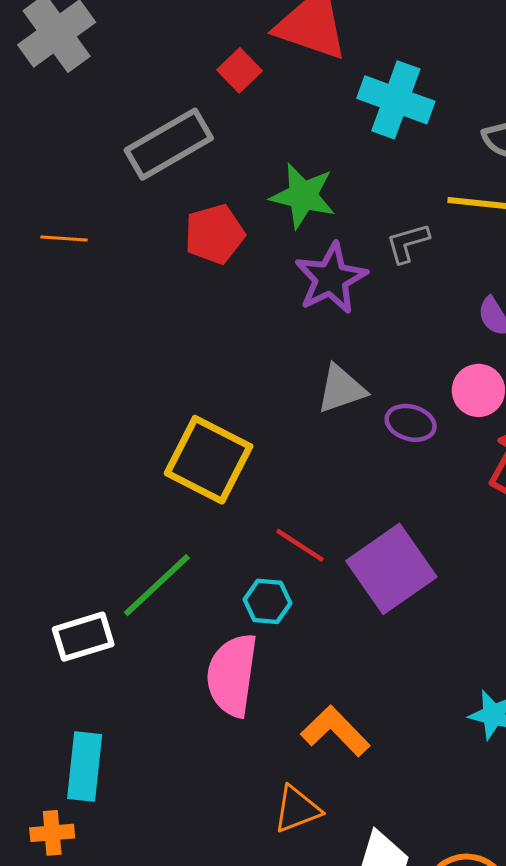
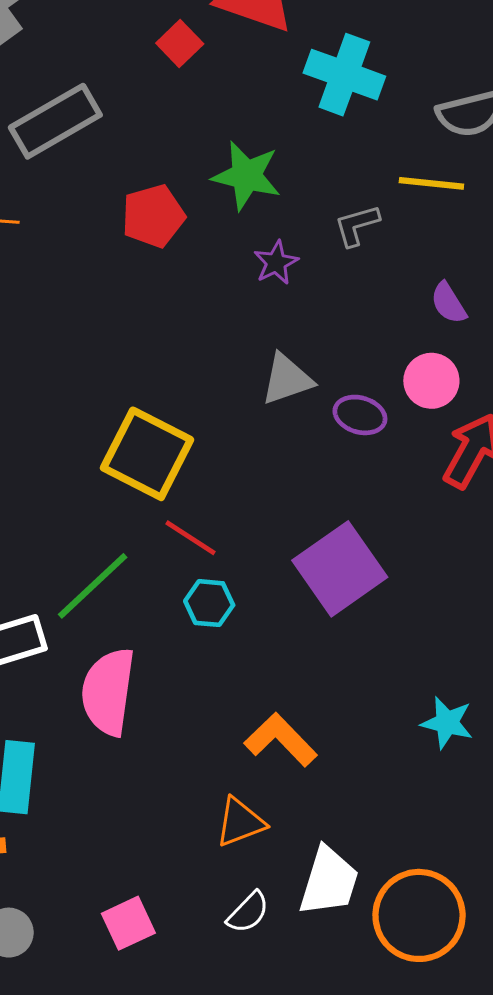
gray rectangle: (169, 144) -> (55, 121), moved
purple star: (331, 278) -> (276, 263), size x0.6
red line: (300, 545) -> (191, 538), moved
pink semicircle: (232, 675) -> (108, 692), moved

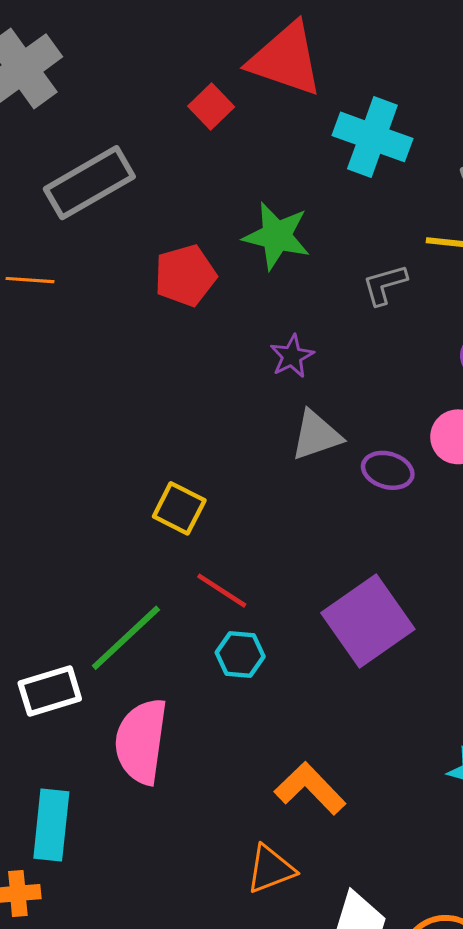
purple star: (276, 263) -> (292, 356), moved
yellow square: (147, 454) -> (179, 508), size x0.6

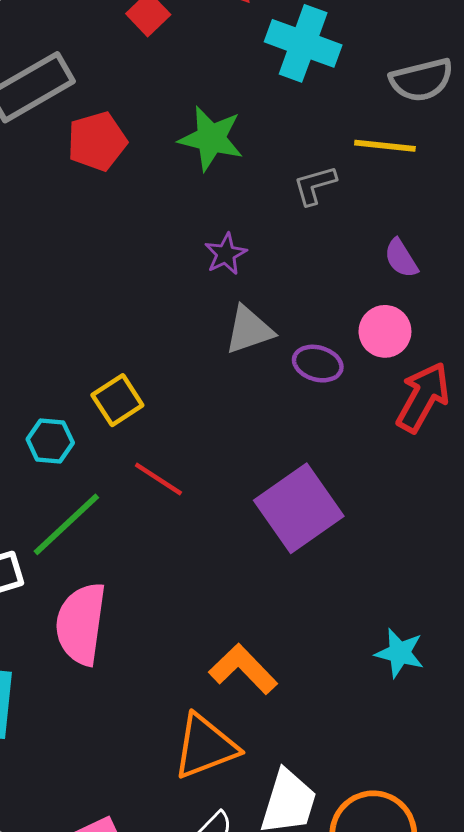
red pentagon: (185, 276) -> (97, 141), moved
yellow square: (179, 508) -> (117, 400), turned 30
cyan hexagon: (240, 655) -> (50, 441), moved
orange triangle: (271, 869) -> (205, 747), size x1.4

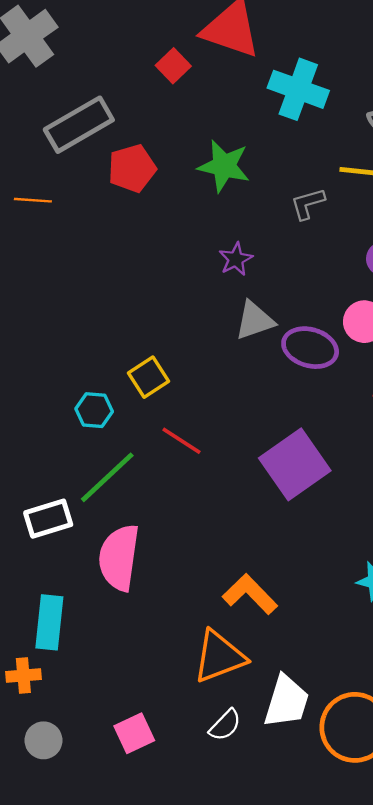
purple ellipse: (318, 364) -> (310, 348), size x1.4

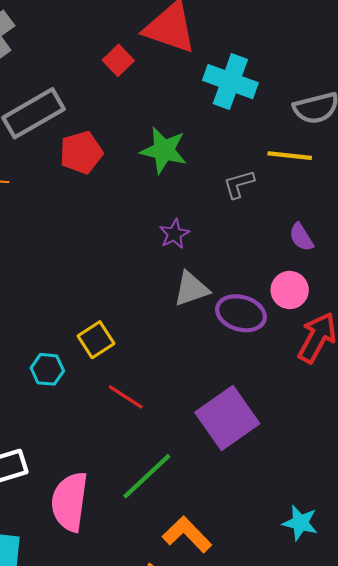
green line: (107, 477) -> (147, 476), moved

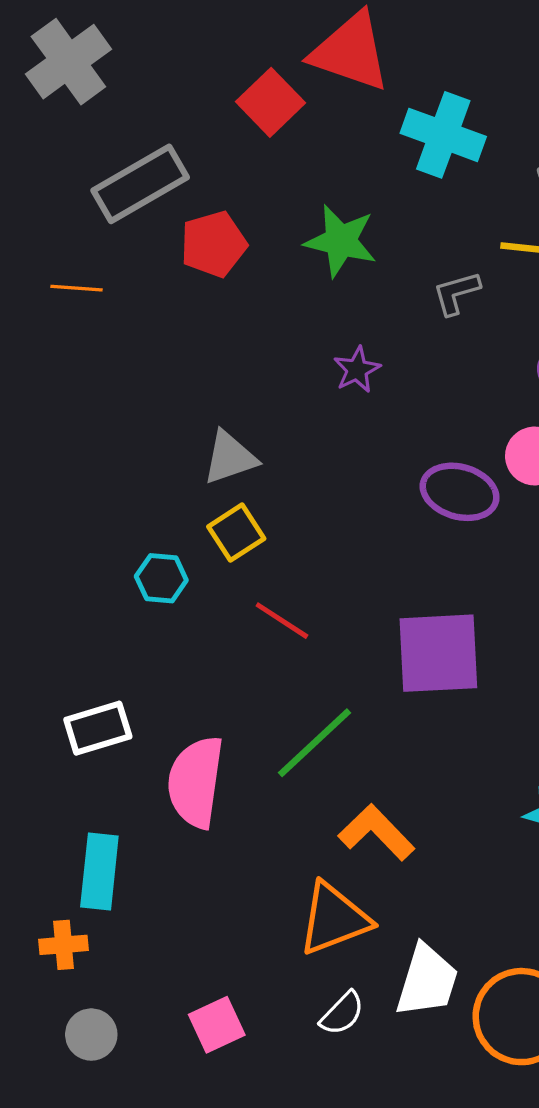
red square: (118, 60) -> (271, 102), size x1.4
gray triangle: (191, 289) -> (230, 458), moved
purple square: (227, 418) -> (438, 653), turned 32

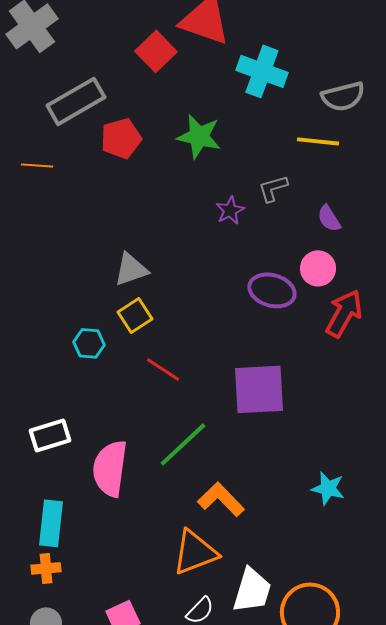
gray L-shape: (456, 293) -> (273, 188), moved
purple star: (357, 370) -> (230, 210), moved
orange cross: (64, 945) -> (46, 568), moved

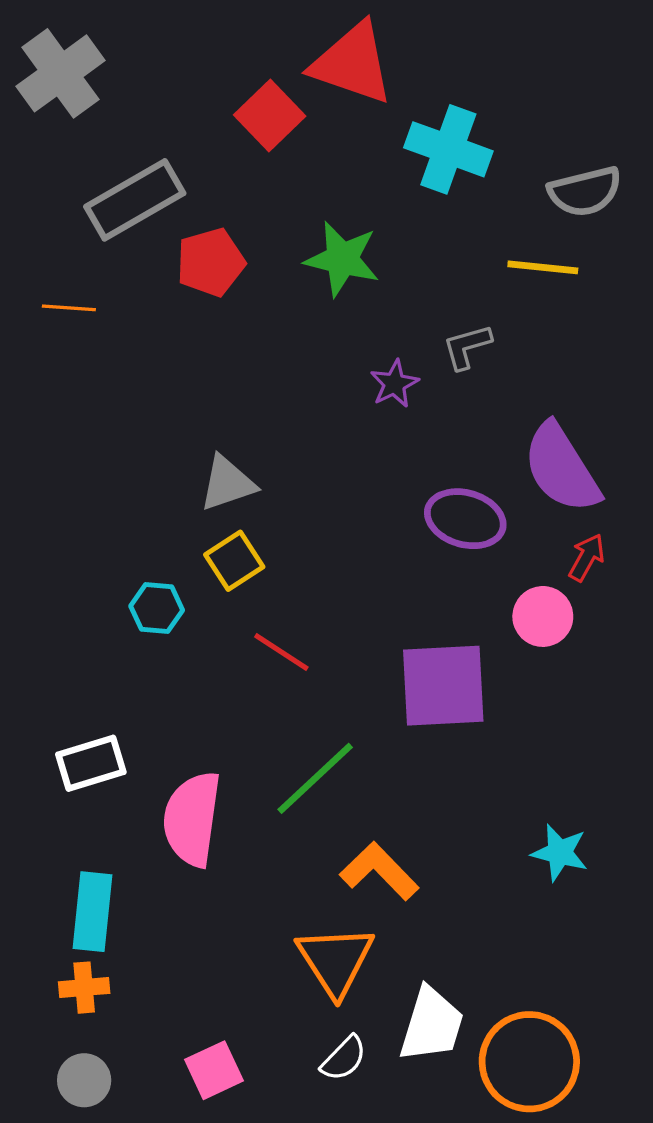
purple semicircle: (329, 218) -> (561, 468), moved, size x2.0
pink circle: (318, 268) -> (543, 616), moved
red arrow: (344, 313) -> (587, 557), size x0.6
orange triangle: (195, 552) -> (335, 961), turned -42

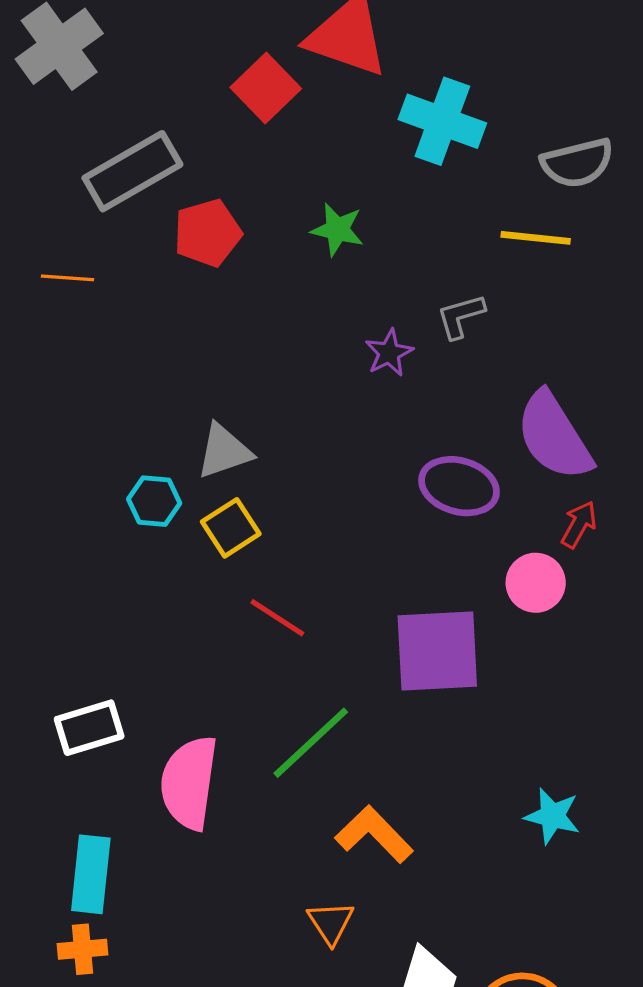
green star: (342, 259) -> (337, 230), size x0.7
cyan hexagon: (157, 608) -> (154, 501), moved
orange triangle: (335, 961) -> (331, 923), size x0.6

